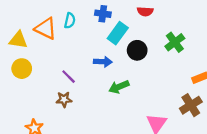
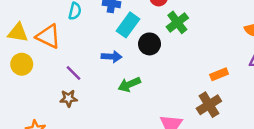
orange triangle: (46, 29) -> (48, 36), moved
green cross: (175, 42) -> (177, 22), moved

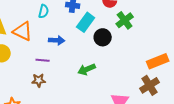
blue arrow: (112, 57) -> (57, 40), moved
purple line: (74, 73) -> (43, 60), turned -40
orange rectangle: (219, 74) -> (158, 61), size x1.5

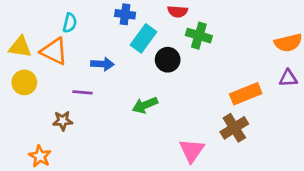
cyan semicircle: (44, 11) -> (70, 23), moved
green cross: (125, 20) -> (199, 36), turned -36
brown star: (39, 80) -> (63, 121), moved

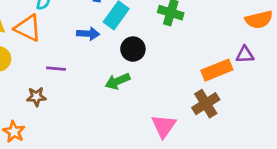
black circle: (168, 60) -> (133, 49), moved
blue arrow: (102, 64) -> (88, 34), moved
purple triangle: (288, 78) -> (245, 55), moved

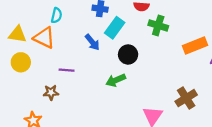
blue arrow: (88, 34) -> (92, 42), turned 48
orange rectangle: (217, 70) -> (195, 46), moved

